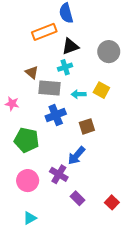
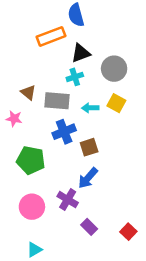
gray circle: (109, 52) -> (114, 69), moved
brown triangle: (32, 72) -> (28, 92), moved
brown square: (87, 126) -> (89, 147), moved

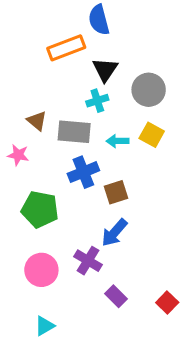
black triangle: (81, 53) -> (105, 70), turned -36

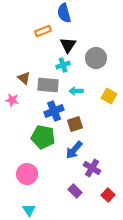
orange rectangle: (66, 48) -> (43, 31), size x0.7
yellow square: (152, 135) -> (109, 96), moved
green pentagon: (40, 209) -> (43, 137), moved
purple cross: (88, 261) -> (92, 168), moved
cyan triangle: (45, 326) -> (29, 210), turned -32

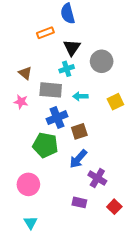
brown triangle: (24, 78) -> (25, 73), moved
yellow square: (109, 96) -> (115, 102), turned 35
pink star: (12, 100) -> (21, 102), moved
purple rectangle: (75, 191) -> (79, 202), turned -32

